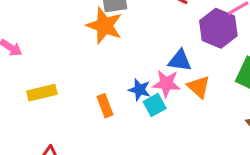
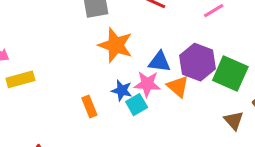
orange star: (104, 26) -> (115, 45), moved
purple hexagon: (218, 28) -> (198, 62), moved
yellow rectangle: (42, 93) -> (20, 79), moved

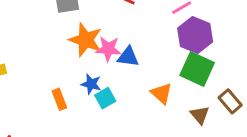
purple hexagon: (198, 62) -> (195, 35), moved
pink star: (147, 84) -> (108, 49), moved
orange triangle: (178, 86) -> (161, 93), moved

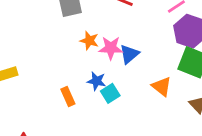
orange star: (86, 40) -> (89, 41), size x0.6
blue triangle: (128, 57) -> (129, 54), turned -45

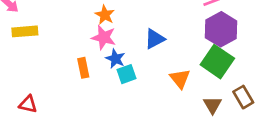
orange star: (89, 41) -> (105, 15), moved
pink star: (111, 48) -> (104, 37), moved

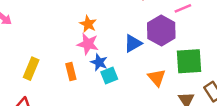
purple hexagon: (221, 29) -> (161, 30), moved
yellow rectangle: (25, 31) -> (31, 69), moved, turned -60
green square: (217, 62) -> (189, 61), turned -36

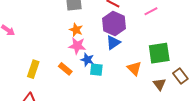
purple hexagon: (161, 30) -> (114, 23), moved
orange rectangle: (71, 71) -> (65, 69), turned -32
cyan square: (109, 75) -> (96, 70), turned 32

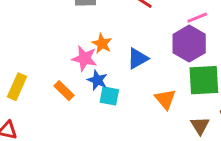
purple hexagon: (114, 23) -> (189, 44), moved
orange star: (76, 30) -> (102, 44), moved

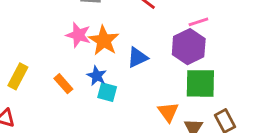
orange star: (102, 44) -> (104, 40), size x1.5
pink star: (84, 58) -> (78, 35), moved
orange triangle: (165, 99) -> (168, 112), moved

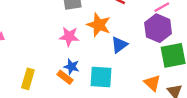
orange star: (104, 40) -> (99, 25), moved
blue star: (97, 76) -> (72, 67), moved
cyan square: (107, 92) -> (101, 77), size x1.5

